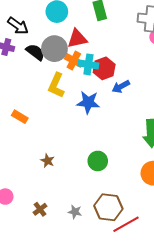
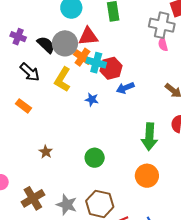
black arrow: (18, 26) -> (30, 72), moved
blue star: (88, 102) -> (92, 100), size x0.6
brown cross: (40, 209) -> (33, 198), size x1.6
gray star: (75, 212) -> (67, 205), size x1.5

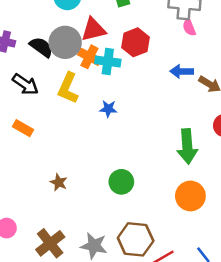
red hexagon: (111, 68) -> (136, 42), moved
blue arrow: (125, 88) -> (182, 71), moved, turned 30

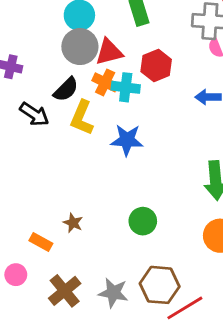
gray circle: (65, 42) -> (80, 47), moved
black semicircle: (41, 47) -> (66, 89), moved, turned 100
blue star: (108, 109) -> (127, 140), size x1.6
orange rectangle: (23, 128) -> (41, 242), moved

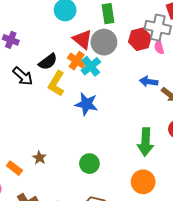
gray circle: (80, 47) -> (104, 42), moved
red triangle: (109, 52) -> (83, 39), turned 45
red hexagon: (156, 66) -> (140, 39), moved
cyan cross: (126, 87) -> (91, 66), turned 36

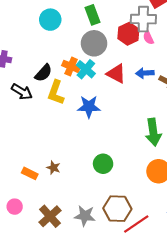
red triangle: (83, 39) -> (116, 74), moved
orange rectangle: (14, 168) -> (30, 173), moved

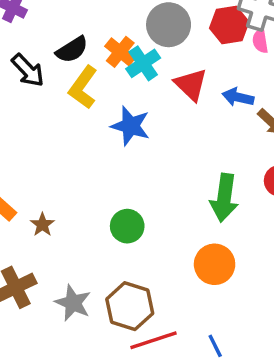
brown star: (53, 168) -> (42, 225), moved

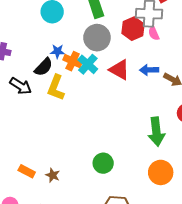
blue star: (130, 126) -> (57, 51), moved, size x0.6

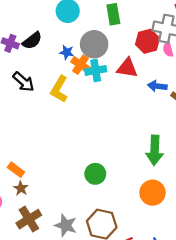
gray circle: (97, 38) -> (94, 44), moved
cyan cross: (88, 64) -> (96, 70), turned 30
black semicircle: (44, 67) -> (32, 41), moved
red triangle: (119, 70) -> (127, 68), moved, turned -30
brown star: (53, 175) -> (21, 188), moved

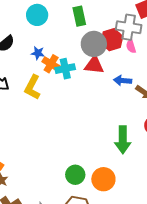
gray circle: (94, 44) -> (94, 44), moved
green circle: (95, 174) -> (75, 175), moved
orange circle: (153, 193) -> (103, 179), moved

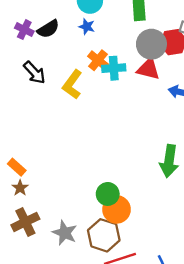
blue star: (38, 53) -> (87, 27), moved
orange circle: (103, 179) -> (117, 209), moved

